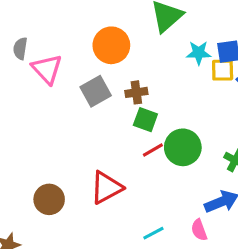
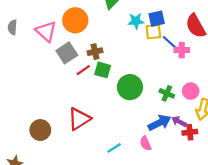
pink triangle: (47, 69) -> (46, 31), moved
red line: (153, 150) -> (83, 70), moved

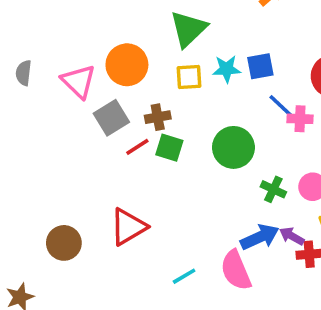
yellow square: (153, 32) -> (189, 77), moved
green circle: (130, 87) -> (233, 147), moved
pink semicircle: (145, 143) -> (236, 270), size x1.6

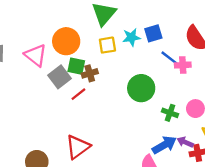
green square: (169, 148) -> (76, 66), moved

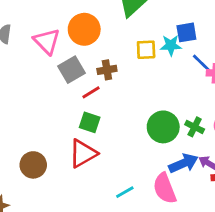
cyan star: (131, 37) -> (171, 45), moved
yellow square: (107, 45) -> (146, 50), moved
green square: (76, 66) -> (90, 122), moved
green circle: (141, 88) -> (163, 127), moved

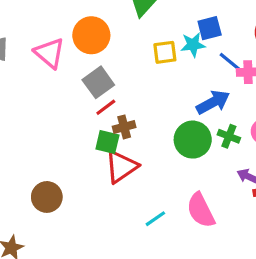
gray square: (71, 70) -> (98, 82), moved
brown cross: (107, 70) -> (124, 127), moved
red triangle: (83, 153) -> (121, 167), moved
blue arrow: (183, 163) -> (213, 102), moved

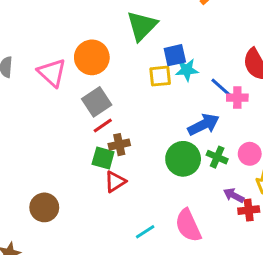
blue square: (210, 28) -> (175, 55), moved
red triangle: (121, 167) -> (115, 182), size x0.7

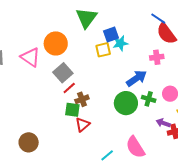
blue line: (221, 87) -> (158, 19), moved
brown circle: (44, 207) -> (29, 142), moved

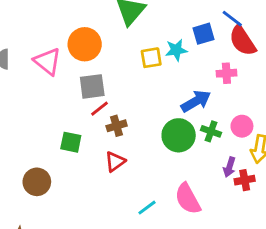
blue square: (111, 35) -> (203, 34), moved
gray square: (63, 73) -> (92, 86), turned 30
green square: (72, 110) -> (71, 142), moved
purple arrow: (163, 123) -> (229, 167), turned -96

